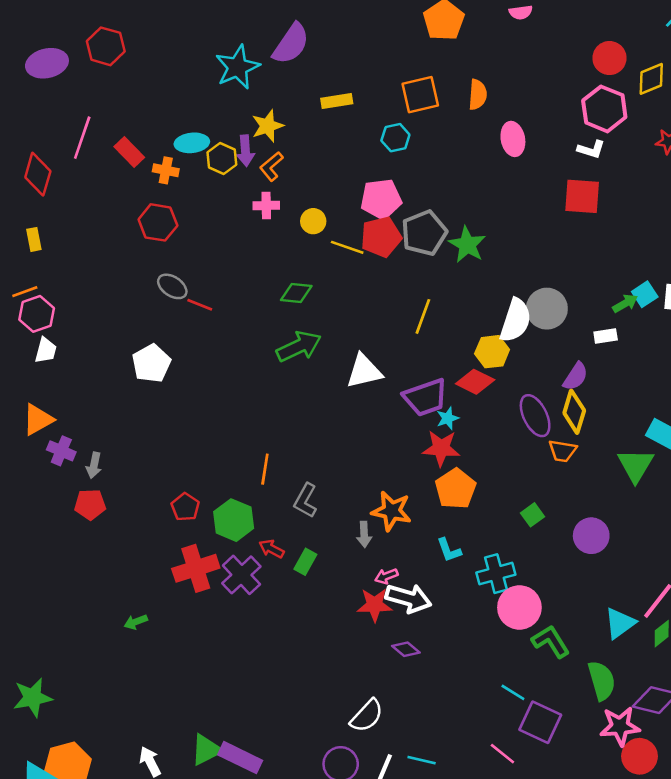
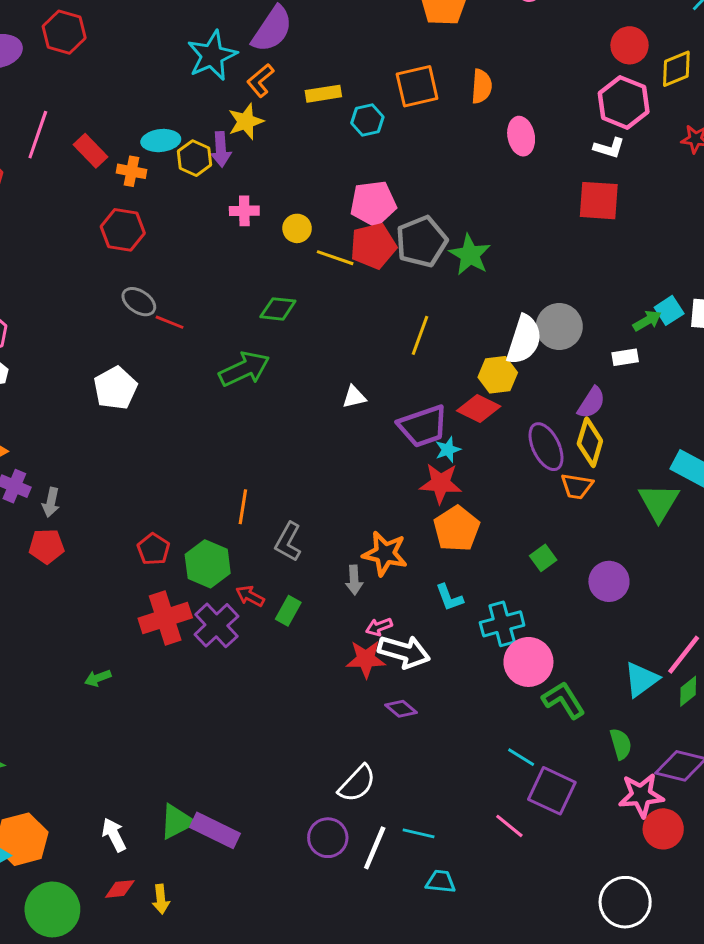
cyan hexagon: (395, 138) -> (367, 120), moved
orange L-shape: (271, 166) -> (260, 80), moved
green arrow: (299, 346) -> (244, 369), moved
white triangle: (364, 371) -> (354, 397), size x0.6
green semicircle: (602, 681) -> (621, 744), size x0.7

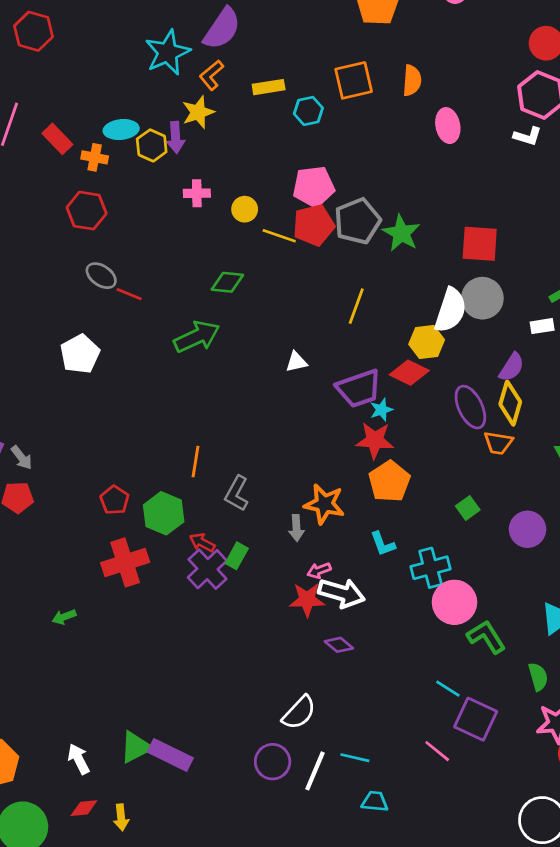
red square: (599, 201) -> (480, 244), moved
gray arrow: (51, 502) -> (22, 458), turned -50
purple cross: (216, 625) -> (207, 569), moved

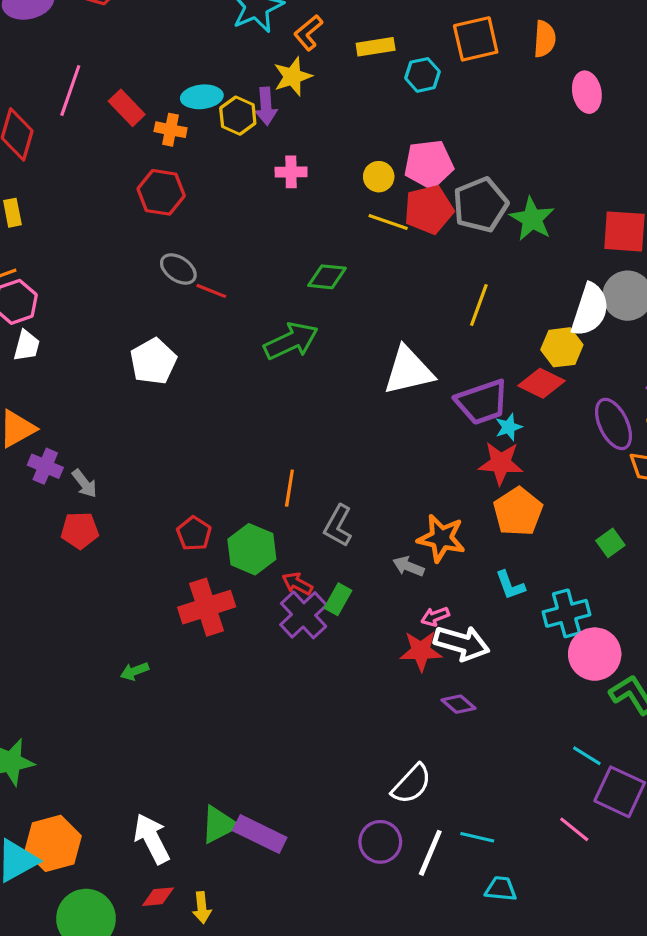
yellow circle: (245, 209) -> (379, 177), moved
white triangle: (296, 362) -> (408, 371), size x2.0
gray arrow: (296, 528) -> (408, 566), turned 115
white arrow: (79, 759) -> (152, 839), size x1.4

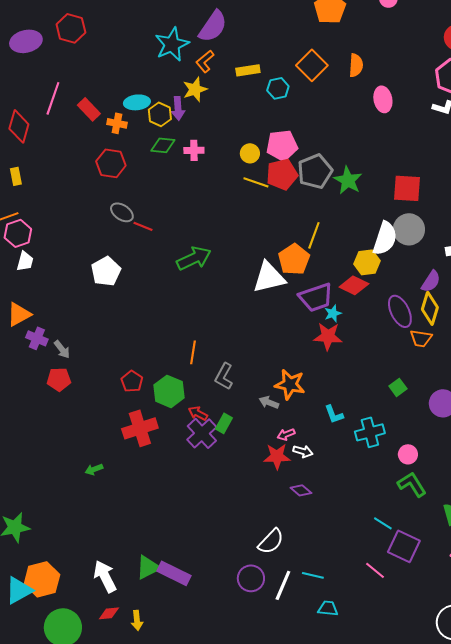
orange square: (476, 39) -> (312, 65), turned -32
green diamond: (327, 277) -> (163, 145), moved
orange pentagon: (518, 512) -> (294, 259), moved
white arrow: (462, 643) -> (303, 451), size x0.6
pink circle: (595, 654) -> (408, 454), moved, size x0.6

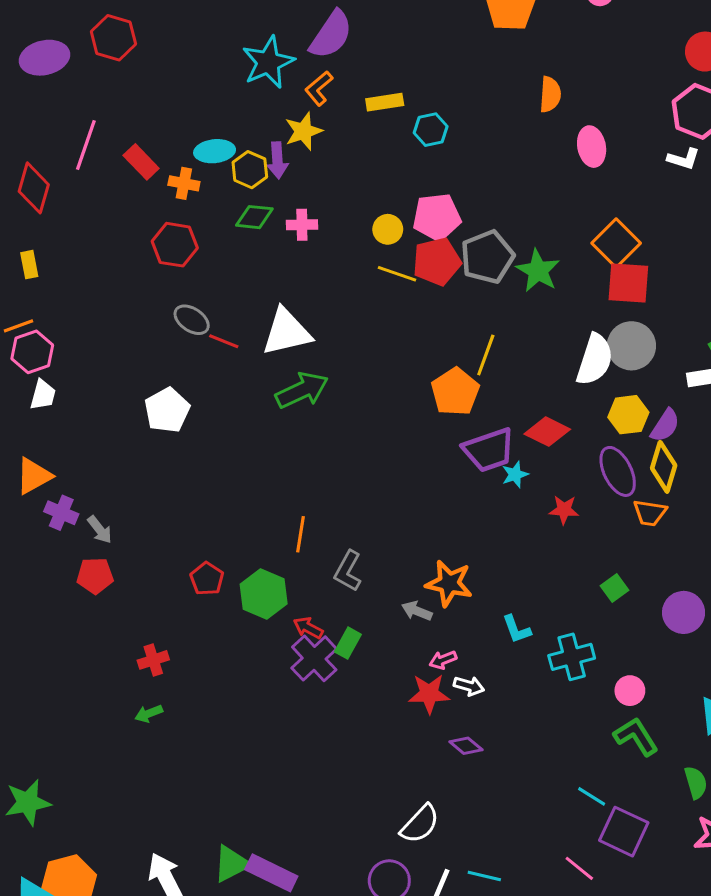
orange square: (312, 65) -> (616, 243), moved
yellow hexagon: (367, 262) -> (628, 415), moved
white triangle: (269, 277) -> (287, 332), moved
red star: (328, 336) -> (564, 510), moved, size x0.7
red cross: (140, 428) -> (153, 660), moved, size x0.6

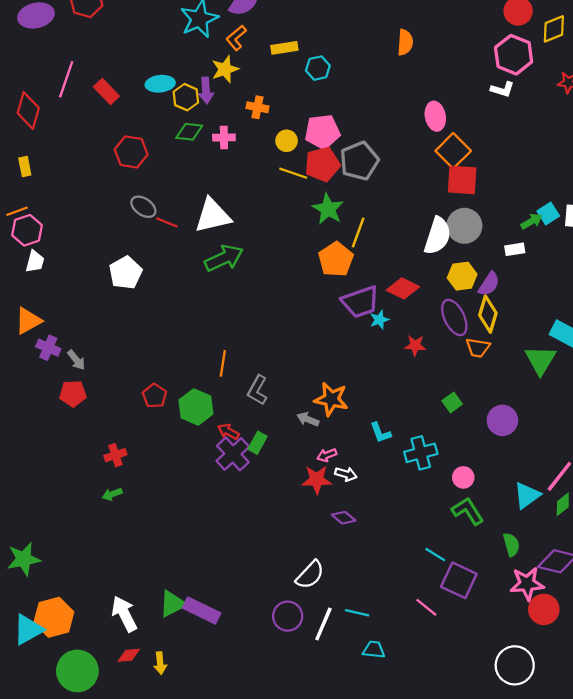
pink ellipse: (592, 147) -> (435, 116), moved
orange cross: (184, 183) -> (257, 107), moved
green star: (538, 271) -> (328, 209), moved

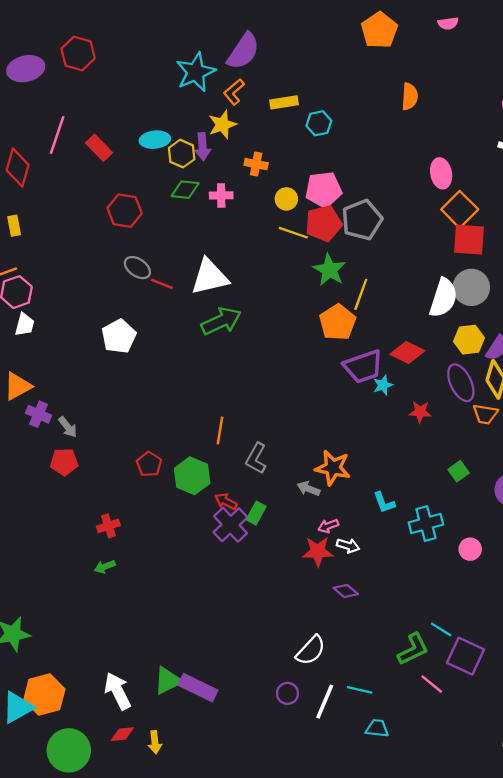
green L-shape: (468, 511) -> (413, 649), moved, turned 96
purple circle: (288, 616) -> (288, 693), size x0.7

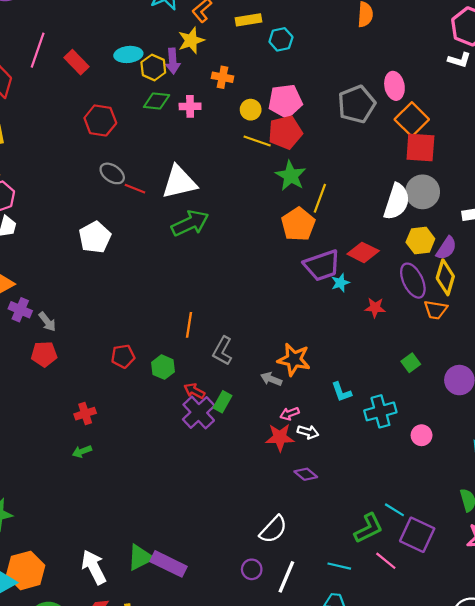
gray pentagon: (362, 220) -> (357, 104), moved
red pentagon: (149, 464) -> (123, 356), turned 30
green hexagon: (192, 476) -> (163, 367), size x0.7
cyan line: (360, 690) -> (339, 566), moved

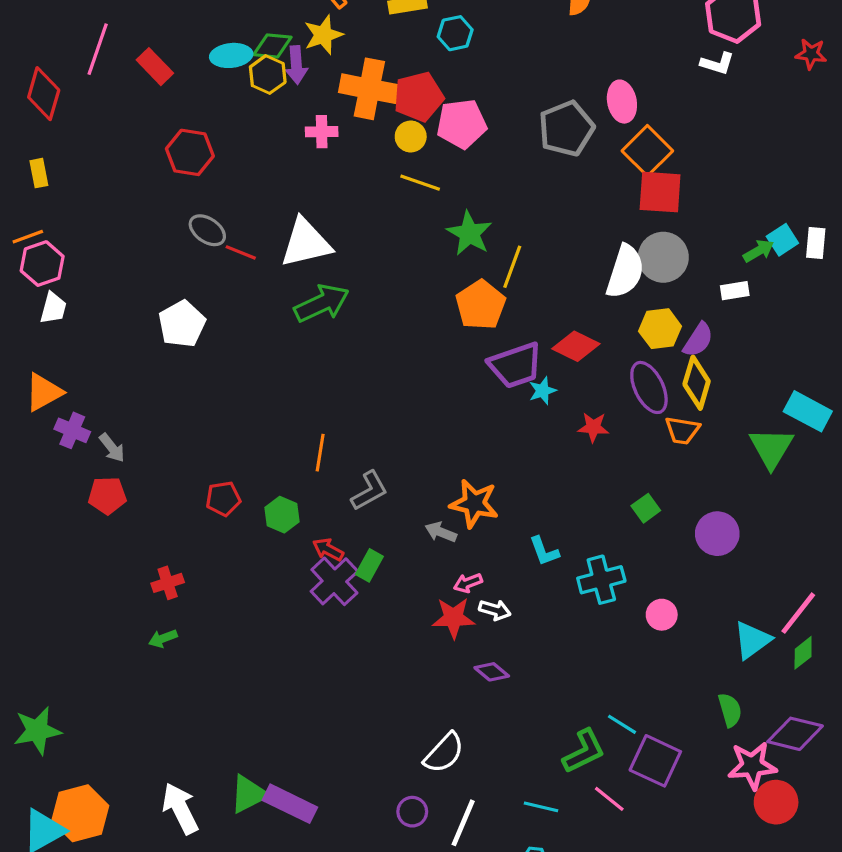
orange cross: (222, 77) -> (369, 89), size x1.8
green diamond: (157, 101) -> (272, 46), moved
red pentagon: (285, 132) -> (419, 97), moved
gray L-shape: (222, 351) -> (369, 491), turned -148

